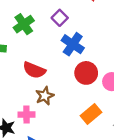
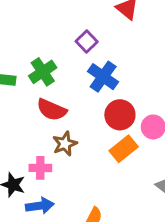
green cross: (24, 24) -> (43, 72), moved
orange rectangle: (91, 114) -> (124, 149), moved

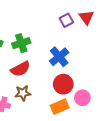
purple square: (87, 41) -> (66, 20), moved
red semicircle: (52, 110) -> (20, 69), turned -66

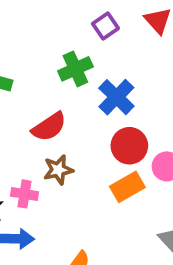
purple square: (66, 20) -> (105, 26), moved
green cross: (21, 43) -> (75, 69), moved

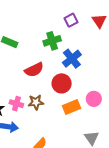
red circle: (129, 146) -> (62, 83), moved
brown star: (58, 170) -> (36, 102), moved

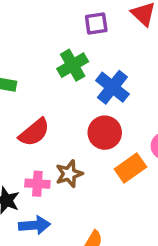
purple square: (71, 20) -> (96, 23), turned 32
red semicircle: (34, 70) -> (34, 132), moved

